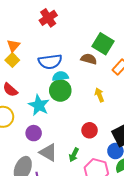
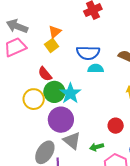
green circle: (60, 90) -> (54, 92), moved
purple circle: (34, 133) -> (61, 120), size x1.6
green arrow: (74, 155) -> (97, 147), turned 40

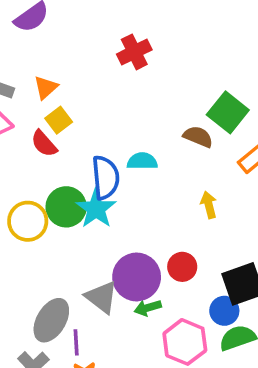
orange triangle: (55, 32) -> (46, 87), moved
blue semicircle: (88, 53) -> (106, 178), moved, turned -95
red semicircle: (45, 74) -> (44, 144), moved
purple circle: (61, 120) -> (137, 277), moved

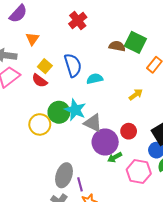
orange triangle: (46, 87) -> (32, 39), moved
brown semicircle: (198, 137) -> (117, 46), moved
blue semicircle: (106, 178) -> (73, 65), moved
yellow arrow: (209, 205) -> (136, 95), turned 80
gray triangle: (102, 297) -> (93, 123), moved

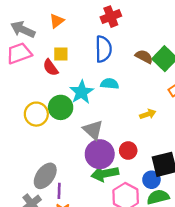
blue semicircle: (73, 65) -> (103, 49), moved
yellow square: (45, 66) -> (61, 54), turned 32
cyan star: (75, 110) -> (82, 92), moved
green arrow: (115, 157) -> (105, 174), size x1.6

